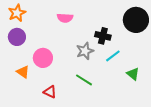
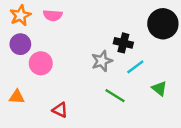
pink semicircle: (65, 18) -> (53, 15), moved
pink circle: (43, 58) -> (41, 63), moved
orange triangle: (23, 72) -> (17, 97), moved, turned -32
green line: (84, 80) -> (115, 96), moved

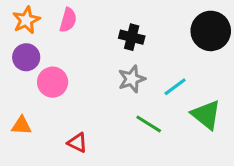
pink semicircle: (53, 15) -> (68, 20), turned -78
black cross: (123, 43) -> (132, 37), moved
green triangle: (159, 88) -> (206, 115), size x1.5

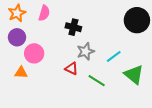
black cross: (132, 37) -> (73, 27), moved
orange triangle: (22, 126) -> (21, 73), moved
red triangle: (77, 143) -> (71, 69), moved

